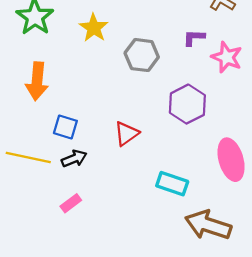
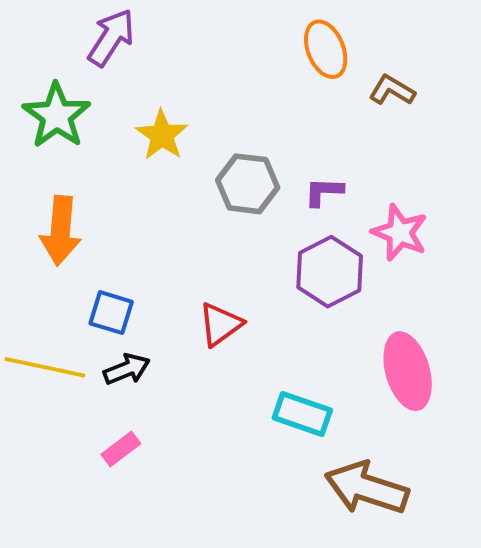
purple L-shape: (194, 38) -> (324, 192), moved
pink star: (227, 57) -> (400, 233), moved

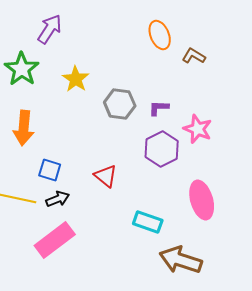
red triangle: (220, 324) -> (106, 176), turned -45
pink rectangle: (121, 449) -> (55, 240), size x2.0

